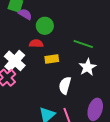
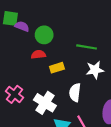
white cross: (15, 61) -> (45, 103), moved
white star: (88, 67) -> (95, 70), turned 30

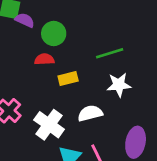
green line: (87, 47) -> (110, 53), turned -30
white semicircle: (75, 93) -> (90, 113), turned 66

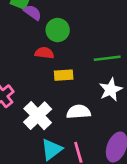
white star: (119, 85) -> (111, 90), turned -30

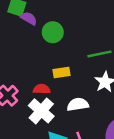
red semicircle: (44, 53) -> (42, 89), moved

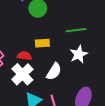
white semicircle: (78, 104) -> (54, 71), turned 126

